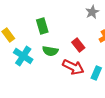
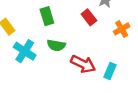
red rectangle: (78, 45) -> (89, 17), moved

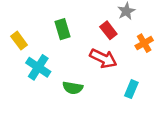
green semicircle: (56, 45) -> (73, 88), moved
red arrow: (83, 64) -> (103, 58), moved

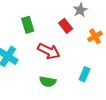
red arrow: (103, 58) -> (49, 51), moved
green semicircle: (73, 88) -> (48, 82), moved

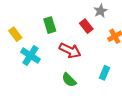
green semicircle: (48, 82) -> (69, 80), turned 35

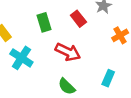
red rectangle: (86, 26) -> (78, 19), moved

